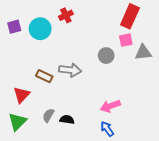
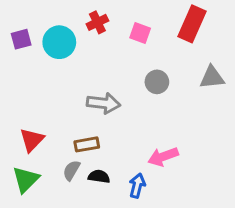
pink square: (126, 40) -> (140, 33), moved, turned 32
brown rectangle: (44, 76) -> (87, 144), moved, turned -35
blue arrow: (107, 129) -> (137, 186), moved, turned 49

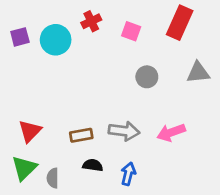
gray arrow: (104, 103) -> (124, 131), moved
pink arrow: (163, 157) -> (171, 132), moved
gray semicircle: (71, 170) -> (53, 178), moved, turned -30

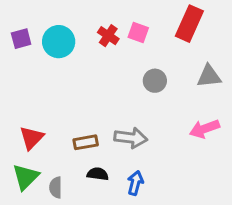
red cross: (91, 21) -> (108, 36), moved, turned -30
pink arrow: (171, 132) -> (204, 129), moved

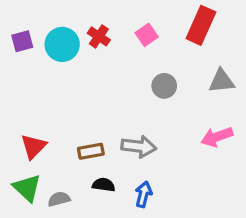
pink square: (138, 33) -> (147, 35), turned 35
red cross: (108, 36) -> (99, 36), moved
green triangle: (26, 177) -> (27, 188), turned -32
gray semicircle: (56, 187) -> (59, 199), turned 75

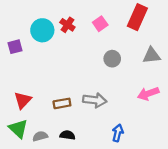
purple square: (22, 41) -> (15, 47), moved
black semicircle: (104, 185) -> (67, 135), moved
blue arrow: (143, 194) -> (118, 133), moved

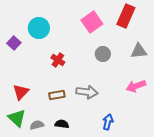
pink square: (100, 24) -> (92, 22), size x1.5
red cross: (67, 25) -> (58, 60), moved
purple square: (15, 47) -> (14, 43), turned -32

